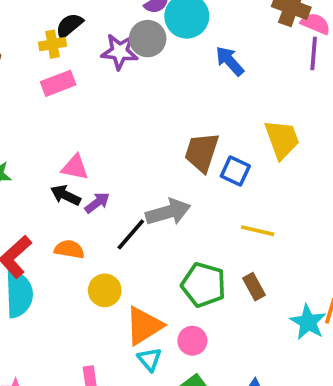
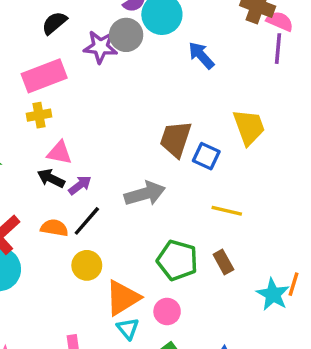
yellow cross: (53, 44) -> (39, 115), moved
pink rectangle: (58, 83) -> (44, 76), size x1.4
black line: (131, 234) -> (87, 221), moved

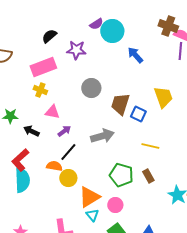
gray circle: (126, 35) -> (91, 88), moved
yellow cross: (39, 115) -> (40, 90), turned 32
black arrow: (51, 178) -> (31, 131), moved
orange semicircle: (54, 228) -> (54, 166), moved

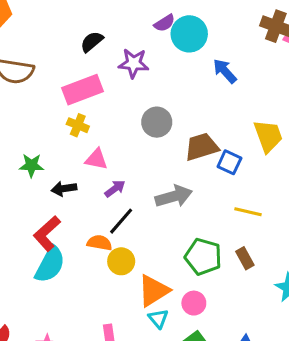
brown trapezoid: (120, 104) -> (202, 147), turned 55
black arrow: (31, 131) -> (64, 189), turned -35
cyan semicircle: (22, 180) -> (50, 264), turned 30

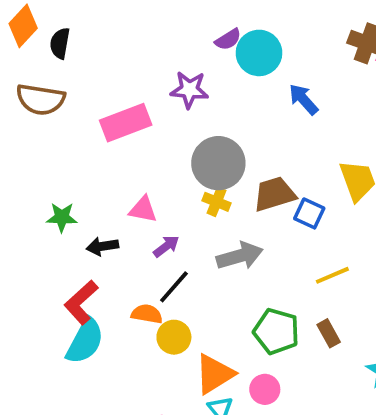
black semicircle: (92, 42) -> (60, 43), moved, turned -40
gray circle: (157, 122) -> (218, 163), size x1.4
yellow cross: (78, 125) -> (216, 202), moved
yellow line: (248, 212) -> (332, 275), turned -36

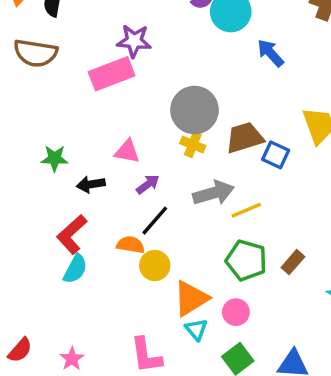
purple star: (189, 90) -> (134, 41), moved
yellow line: (332, 275) -> (246, 210), moved
brown rectangle: (329, 333) -> (293, 262), turned 70
cyan semicircle: (85, 341) -> (75, 269), size x0.7

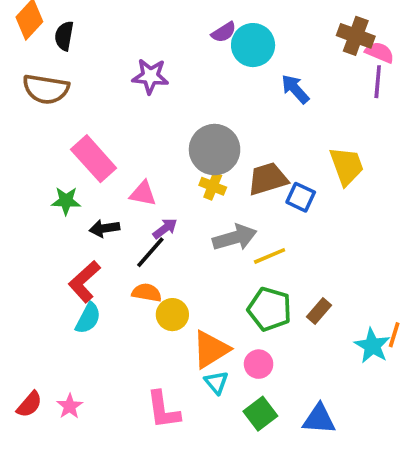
pink rectangle: (112, 74) -> (94, 159), moved, turned 69
black line: (155, 221) -> (150, 252), moved
pink star: (72, 359) -> (70, 406), moved

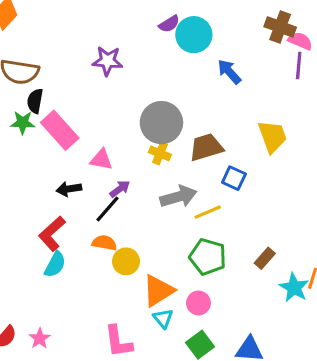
black semicircle: (64, 36) -> (35, 101), moved
blue square: (301, 197) -> (234, 178), moved
green star: (66, 201) -> (23, 123), moved
brown rectangle: (319, 311) -> (265, 258), moved

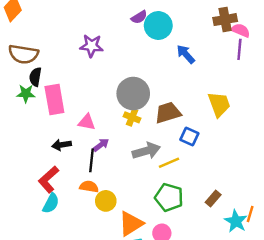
brown cross: (280, 27) -> (225, 20), turned -30
pink rectangle: (60, 130) -> (54, 99), turned 32
black line: (107, 209) -> (91, 160), turned -35

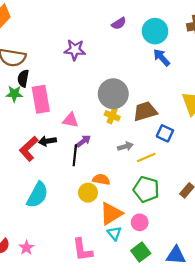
cyan circle: (158, 26) -> (155, 31), moved
gray arrow: (146, 151) -> (125, 147), size x0.6
red L-shape: (48, 179) -> (29, 149), moved
orange semicircle: (89, 187) -> (101, 179), moved
cyan semicircle: (51, 203) -> (37, 195), size x1.4

